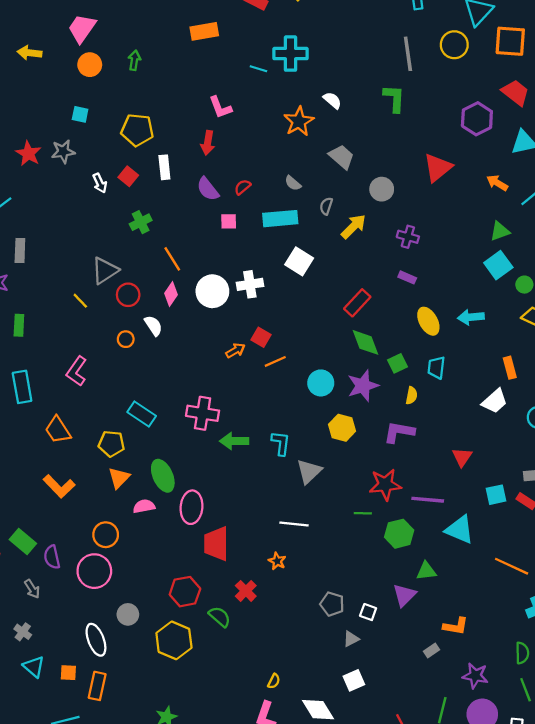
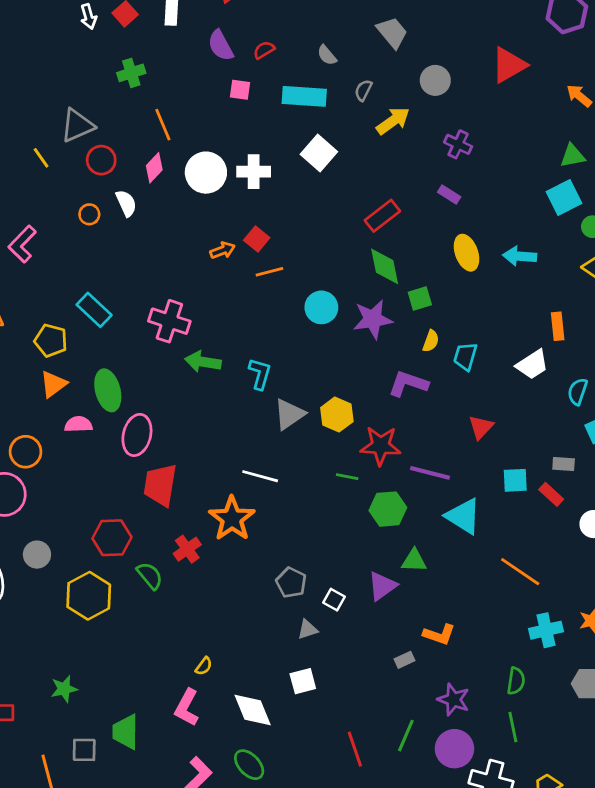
cyan trapezoid: (436, 368) -> (465, 356), moved
yellow hexagon: (342, 428) -> (337, 415), moved
orange star: (277, 561) -> (232, 519), size x2.0

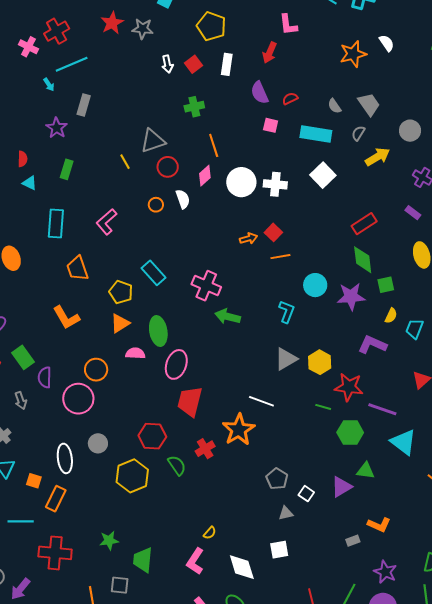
gray trapezoid: (392, 32) -> (369, 104), moved
cyan L-shape: (260, 374) -> (287, 312), moved
green trapezoid: (126, 732) -> (143, 560), moved

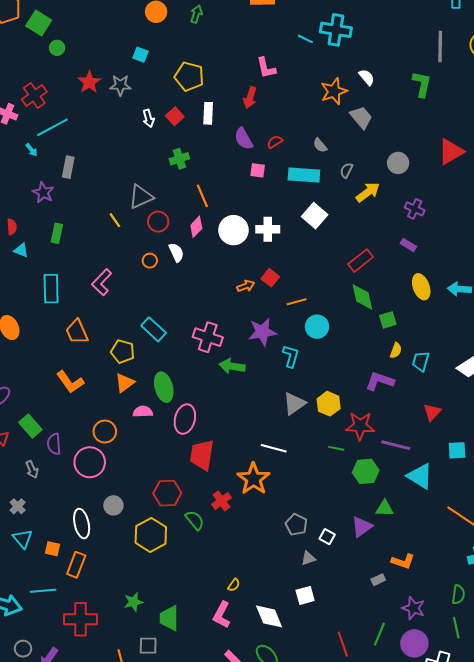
gray trapezoid: (369, 104) -> (361, 117), moved
orange line: (280, 257) -> (297, 302), moved
purple star: (351, 297) -> (262, 332), moved

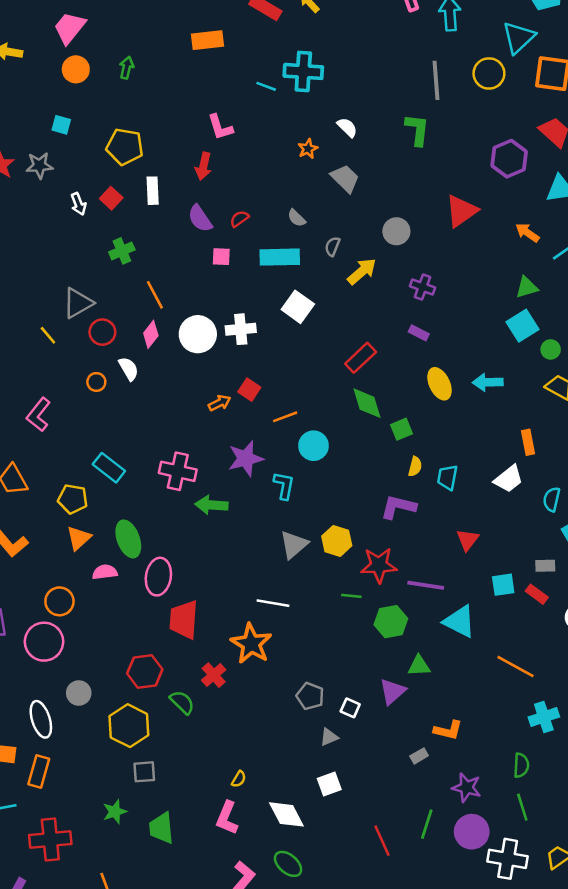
orange star: (334, 91) -> (308, 149), size x0.6
gray square: (148, 646) -> (144, 772), moved

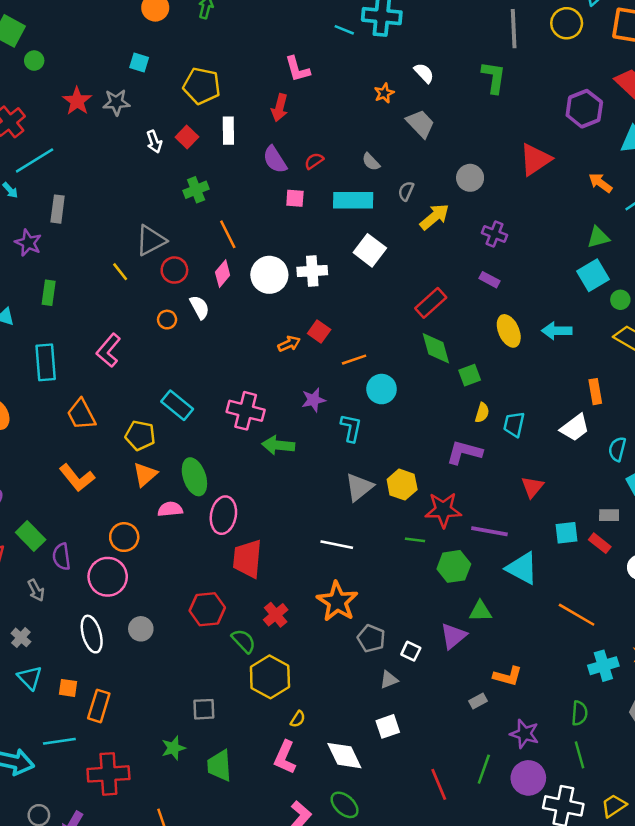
purple star: (246, 459) -> (314, 400), size x0.7
orange star: (251, 644) -> (337, 602), moved
white ellipse: (41, 719) -> (92, 634), moved
yellow hexagon: (129, 726) -> (270, 677), moved

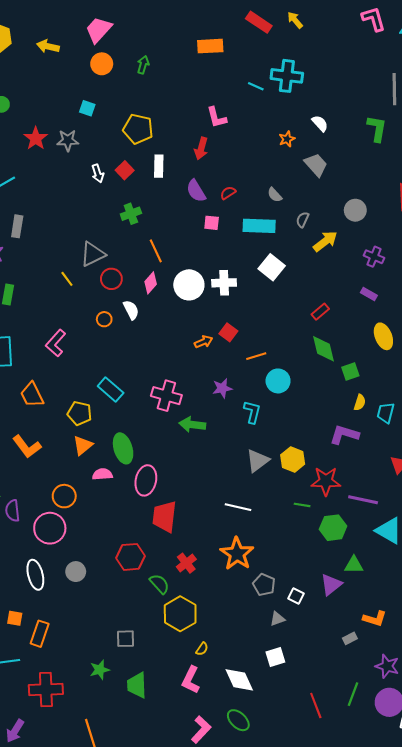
red rectangle: (431, 303) -> (320, 312), size x0.7

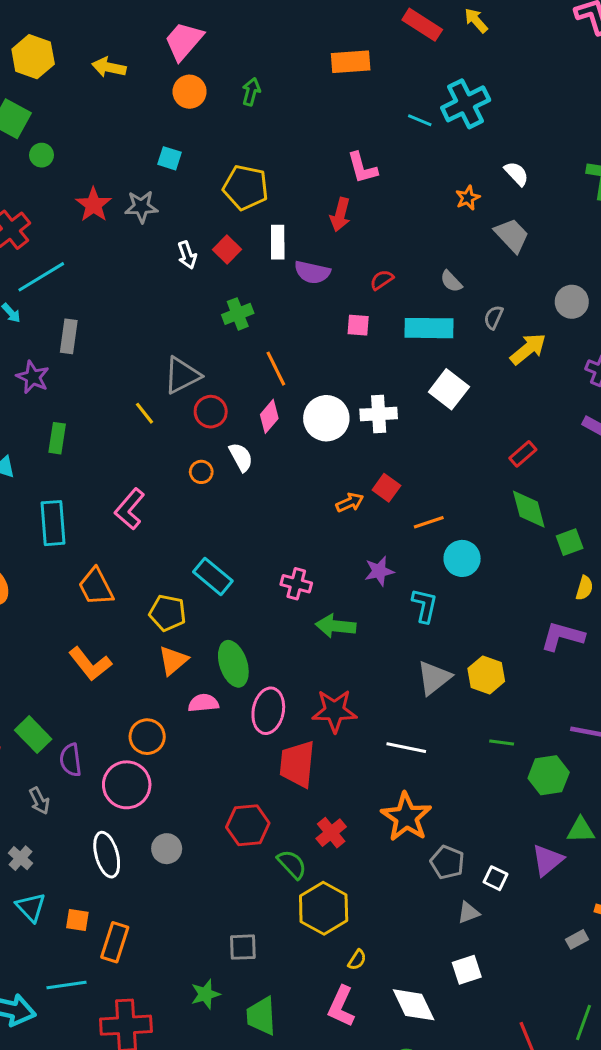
cyan cross: (287, 76) -> (466, 104), turned -32
purple semicircle: (196, 191) -> (312, 272), moved, turned -45
pink cross: (166, 396) -> (296, 584), size x0.7
red star: (326, 481) -> (335, 711), moved

